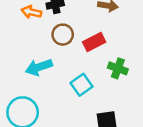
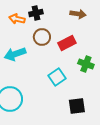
cyan arrow: (39, 67) -> (15, 54), moved

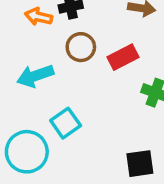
cyan square: (57, 77) -> (66, 123), moved

